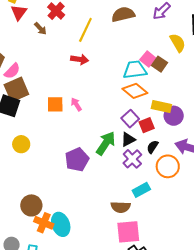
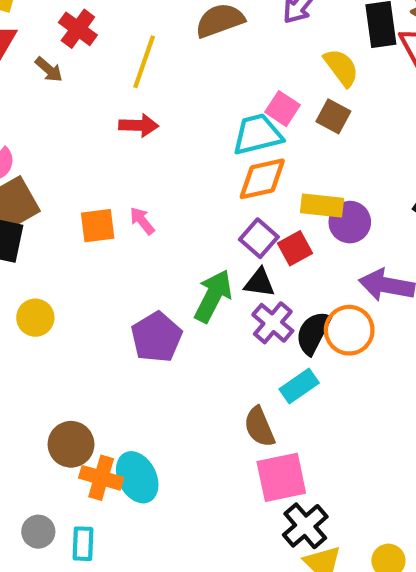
brown square: (160, 64) -> (333, 116), moved
orange diamond: (135, 91) -> (262, 179), turned -45
black triangle: (128, 139) -> (259, 283), turned 42
black semicircle: (153, 147) -> (313, 333), moved, size x1.5
brown semicircle: (121, 207) -> (259, 427), turned 72

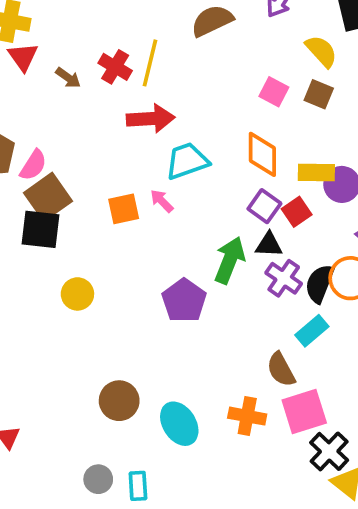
red cross: (78, 29) -> (115, 67), moved
red arrow: (139, 125) -> (151, 119), size x1.4
cyan trapezoid: (257, 134) -> (187, 161), moved
orange diamond: (262, 179) -> (262, 154), turned -72
orange cross: (101, 478) -> (247, 416), moved

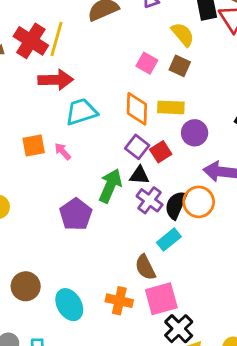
red cross: (115, 67) -> (31, 41), size x1.4
yellow rectangle: (316, 172) -> (171, 107), moved
pink arrow: (162, 201) -> (63, 151), moved

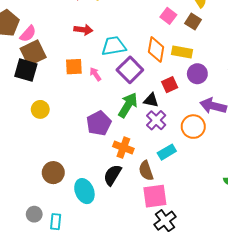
red arrow: (56, 80) -> (83, 30), moved, size x0.7
purple square: (137, 147) -> (130, 70), moved, size x1.4
black semicircle: (176, 205) -> (112, 175), moved
orange cross: (119, 301) -> (123, 148), moved

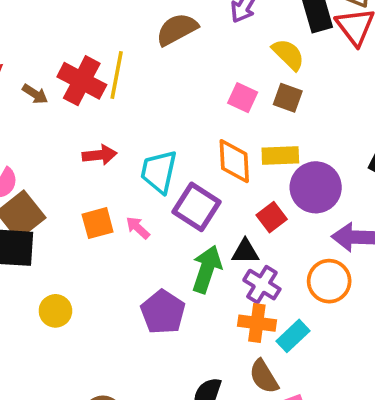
cyan trapezoid: (114, 46) -> (159, 172), turned -55
purple circle: (197, 74) -> (316, 187), size x1.4
orange cross: (123, 148) -> (257, 323), moved

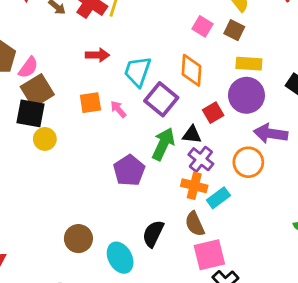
yellow rectangle: (280, 155) -> (249, 64), moved
yellow circle: (55, 311) -> (45, 139), moved

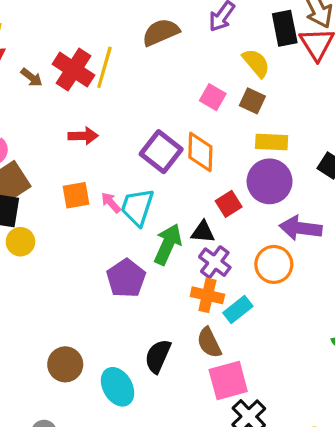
cyan trapezoid: (138, 71) -> (137, 207), moved
purple square: (161, 99) -> (161, 152), moved

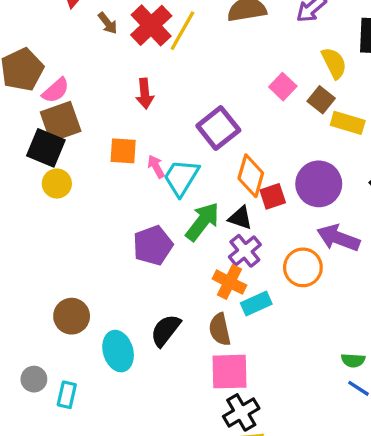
red arrow: (83, 136) -> (145, 94), turned 72
yellow rectangle: (272, 142) -> (348, 123), moved
orange diamond: (200, 152) -> (251, 176), moved

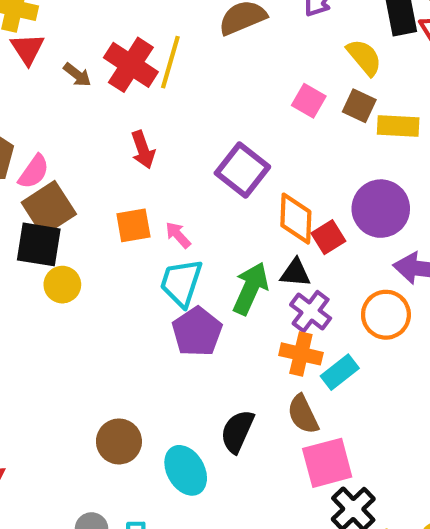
cyan trapezoid: (181, 178) -> (181, 283), moved

